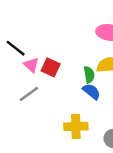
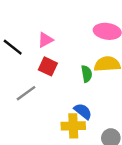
pink triangle: (31, 65) -> (45, 40), moved, turned 49
blue semicircle: (92, 92) -> (83, 111), moved

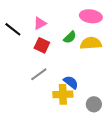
green semicircle: (87, 74) -> (70, 37), moved, turned 56
gray line: (26, 93) -> (39, 74), moved

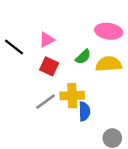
blue semicircle: (71, 82) -> (84, 111), turned 49
yellow cross: (63, 94) -> (72, 96), moved

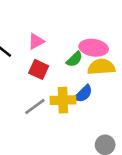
pink ellipse: (109, 31) -> (94, 48), moved
blue semicircle: (84, 111) -> (83, 94), moved, turned 48

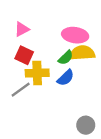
green semicircle: (74, 59) -> (66, 58), moved
yellow cross: (63, 100) -> (37, 73), moved

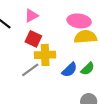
green semicircle: (66, 58) -> (88, 69), moved
blue semicircle: (66, 78) -> (70, 70), moved

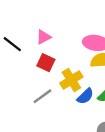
yellow cross: (45, 55) -> (71, 80), moved, turned -30

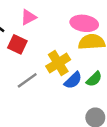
red square: (46, 63) -> (17, 44), moved

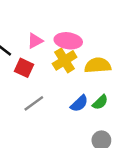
pink ellipse: (84, 23) -> (68, 41), moved
yellow cross: (58, 63) -> (65, 60), moved

